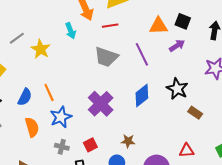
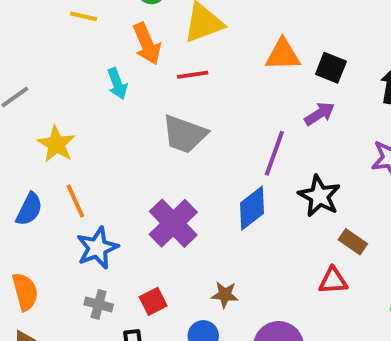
orange triangle: (159, 26) -> (283, 55), moved
yellow star: (41, 49) -> (56, 144), moved
purple line: (142, 54) -> (274, 153), moved, turned 45
orange semicircle: (32, 127) -> (25, 292), moved
red triangle: (187, 151) -> (333, 281), moved

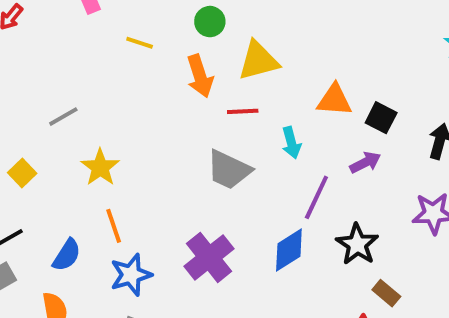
cyan arrow: (117, 84) -> (291, 143), moved
blue semicircle: (29, 209) -> (67, 255), moved

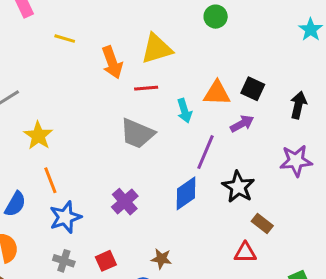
green circle: (210, 22) -> (216, 17), moved
orange triangle: (334, 100) -> (217, 93), moved
purple cross: (209, 257) -> (125, 202), size x0.7

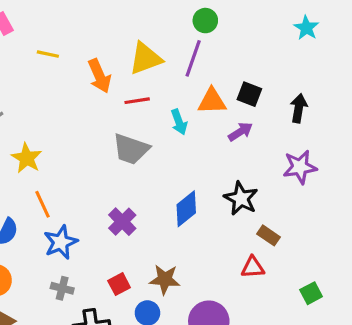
purple line: (206, 152) -> (193, 58), moved
brown star: (161, 259) -> (165, 279), size x1.4
red square: (106, 261) -> (119, 284), moved

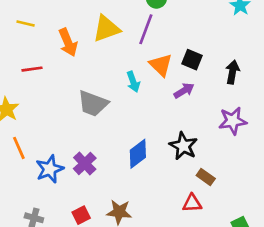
red line: (137, 101) -> (32, 69), moved
orange triangle: (212, 101) -> (161, 65), turned 45
blue star: (61, 242) -> (50, 169), moved

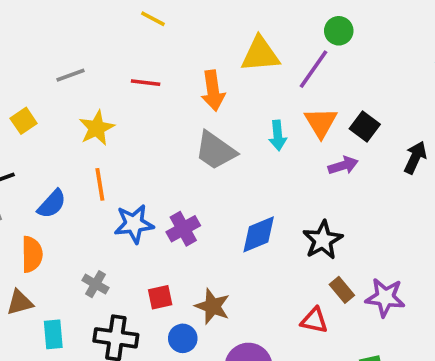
orange arrow: (68, 42) -> (213, 91), moved
purple star: (233, 121) -> (385, 297), moved

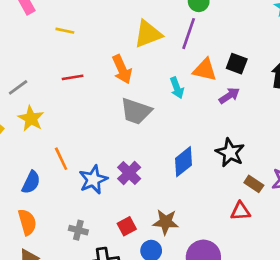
orange triangle: (321, 123) -> (205, 70), turned -30
yellow star: (97, 128) -> (31, 119), moved

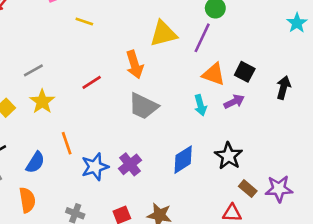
red line: (73, 77) -> (92, 82), moved, turned -30
cyan arrow: (177, 88) -> (200, 105), moved

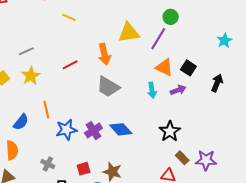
cyan star: (297, 23) -> (224, 41), moved
blue diamond: (183, 160) -> (121, 129), moved, turned 75

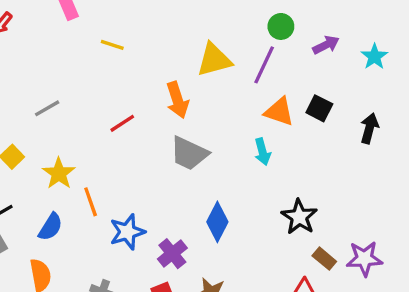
yellow star: (31, 76) -> (59, 173), moved
purple arrow: (178, 90) -> (326, 45), moved
blue diamond: (121, 129) -> (217, 222), turned 75
purple cross: (93, 131) -> (172, 254), moved

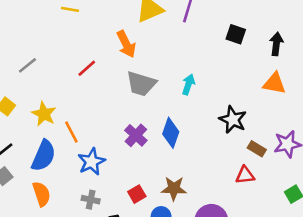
orange triangle: (279, 112) -> (274, 83), moved
cyan arrow: (263, 152) -> (188, 84), moved, turned -138
blue semicircle: (50, 227) -> (44, 156), size x1.4
blue star: (127, 232) -> (91, 162), moved
purple cross: (172, 254) -> (136, 135), moved

